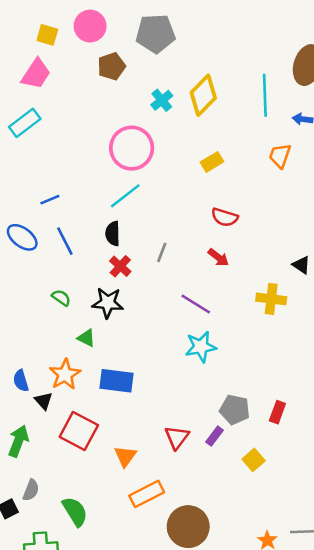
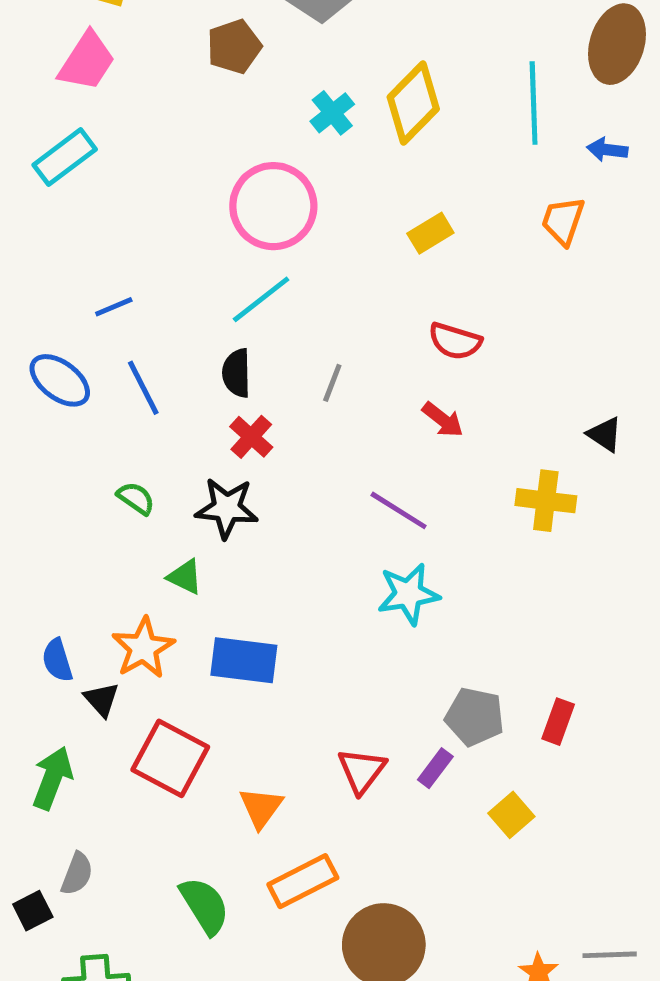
gray line: (162, 252) -> (332, 383), moved
green semicircle: (75, 511) -> (205, 906), moved

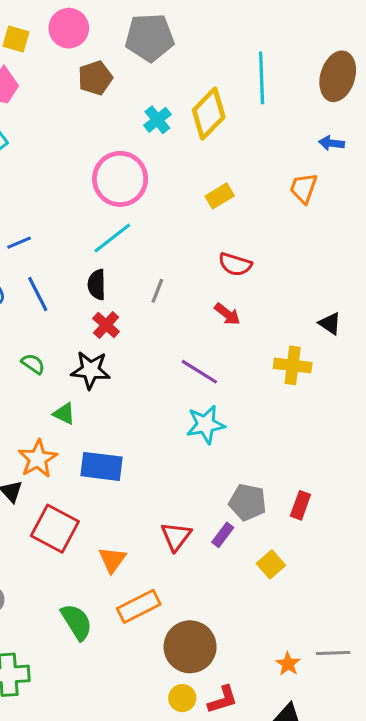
cyan line: (534, 103) -> (262, 78), moved

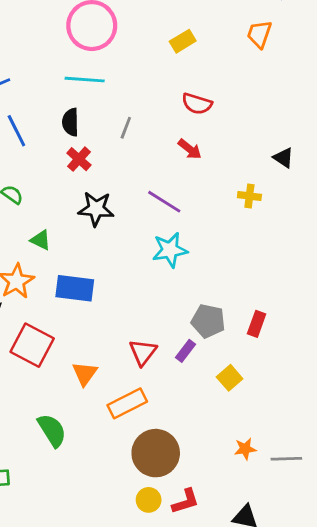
cyan line: (112, 238) -> (85, 80), turned 42
yellow cross: (293, 365) -> (249, 196), size x0.7
black star: (91, 370) -> (96, 209), moved
orange rectangle: (139, 606) -> (127, 403), moved
orange star: (288, 664) -> (245, 449), moved, turned 30

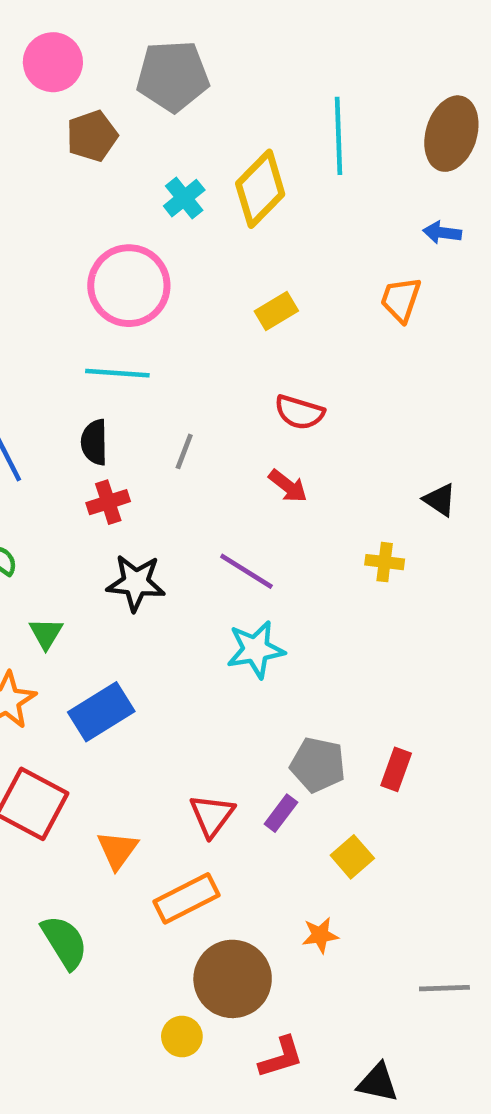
red cross: (79, 159) -> (108, 502), turned 30
green triangle: (41, 240) -> (46, 633), turned 35
blue rectangle: (75, 288) -> (101, 712), turned -39
orange star: (245, 449) -> (320, 935), moved
yellow circle: (149, 500) -> (182, 1037), moved

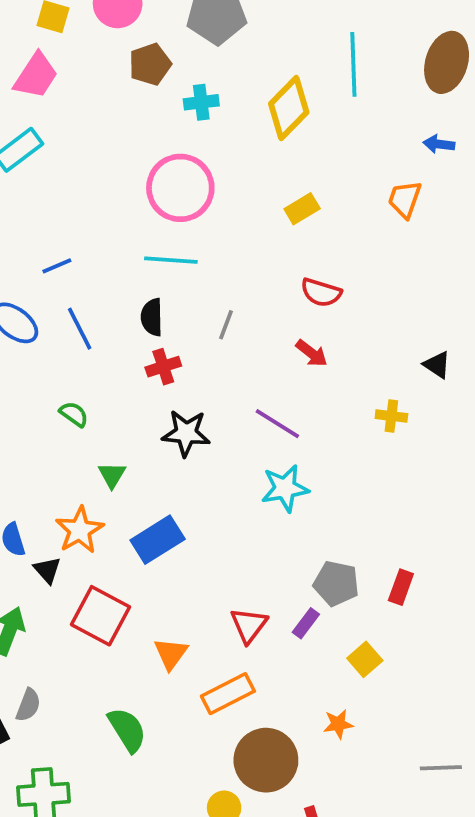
cyan cross: (184, 198) -> (201, 102), moved, turned 32

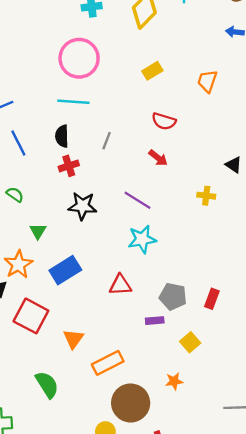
orange trapezoid: (405, 199) -> (207, 81), moved
purple rectangle: (306, 623) -> (155, 321), turned 48
red triangle: (249, 625) -> (120, 285), moved, turned 50

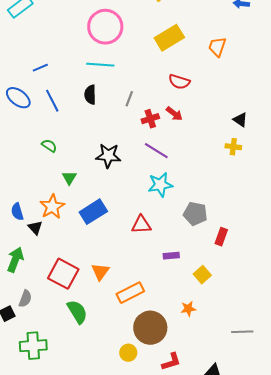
yellow rectangle: (152, 71) -> (169, 38), size x1.6
red cross: (69, 166) -> (150, 119), moved
yellow cross: (206, 196) -> (233, 147), moved
gray pentagon: (173, 296) -> (195, 214), moved
red square: (31, 316) -> (63, 274), moved

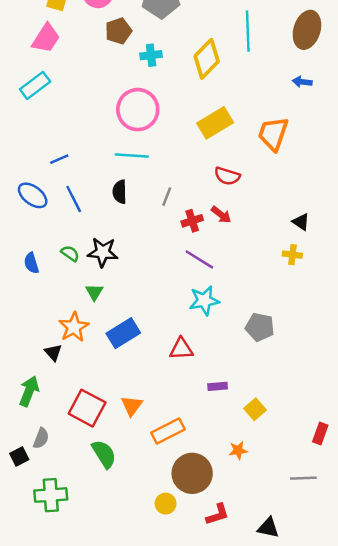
orange trapezoid: (217, 47) -> (273, 134), size x1.4
black star: (108, 156) -> (103, 252), moved
blue semicircle: (17, 212) -> (31, 263), moved
gray pentagon: (195, 214) -> (260, 327), moved
red rectangle: (221, 237) -> (320, 433), moved

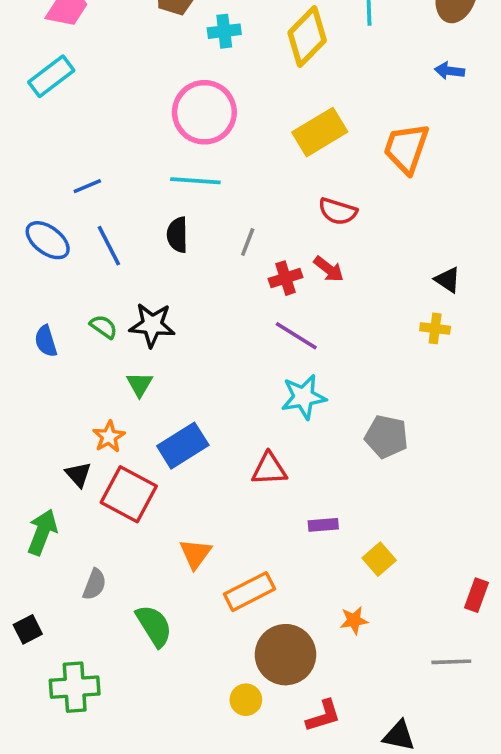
orange star: (74, 327) -> (109, 437), size x0.7
red square: (87, 408) -> (129, 494), moved
gray semicircle: (41, 438) -> (94, 584), moved

